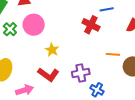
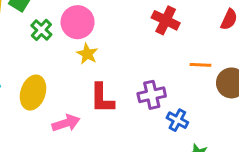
yellow star: (52, 50) -> (87, 54), moved
red L-shape: (48, 75) -> (102, 98), turned 55

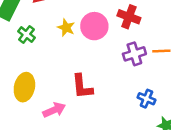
pink circle: (78, 22) -> (94, 26), moved
yellow star: (87, 54) -> (66, 28), moved
purple cross: (152, 95) -> (134, 54), moved

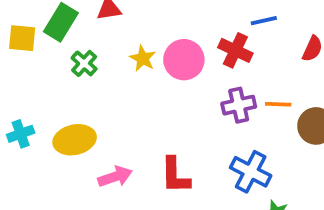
yellow ellipse: (24, 87) -> (75, 140), turned 60
red L-shape: (82, 87) -> (175, 175), moved
blue cross: (146, 99) -> (251, 172), size x1.5

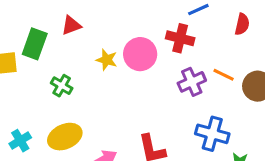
green cross: (84, 63) -> (62, 86), moved
orange line: (278, 104) -> (224, 75), turned 35

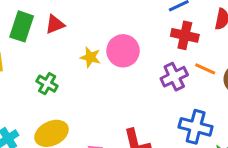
red cross: (180, 38) -> (185, 35), moved
green rectangle: (35, 44) -> (22, 26), moved

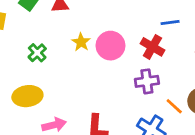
red cross: (185, 35) -> (152, 47), moved
orange line: (205, 69) -> (174, 106), moved

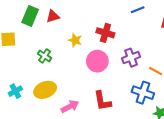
pink circle: (110, 46) -> (97, 61), moved
red cross: (152, 47) -> (105, 33), moved

